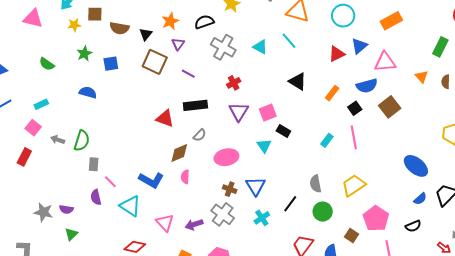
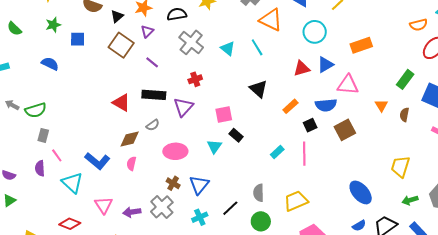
purple triangle: (239, 112) -> (183, 107), moved
green semicircle: (82, 141) -> (36, 110), turned 45

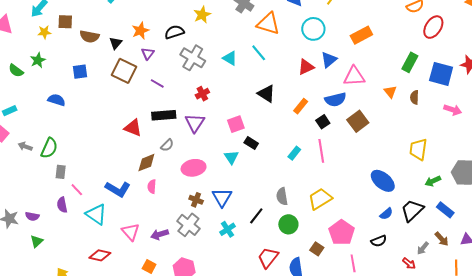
green star: (53, 25) -> (38, 60), moved
green semicircle: (36, 110) -> (49, 148), turned -40

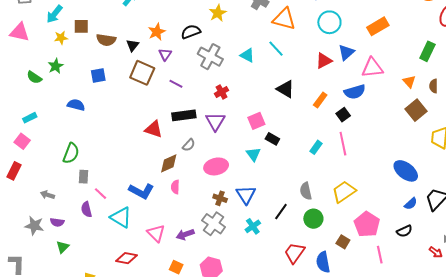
brown square: (358, 121) -> (416, 110), moved
gray arrow: (25, 146) -> (47, 195), moved

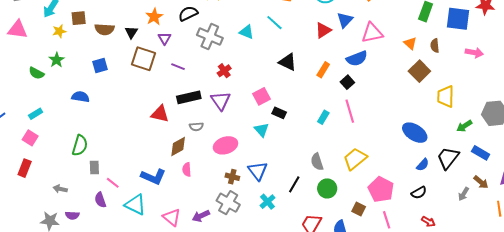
gray semicircle: (189, 145) -> (196, 127), turned 48
red arrow: (436, 252) -> (428, 222), moved
pink line: (380, 255) -> (387, 220), moved

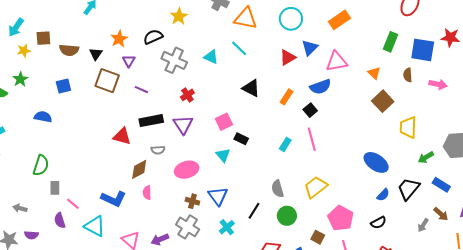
brown semicircle: (435, 46) -> (408, 75), moved

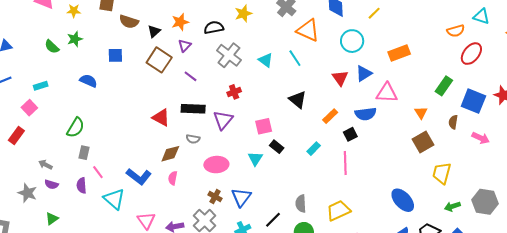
yellow star: (24, 51) -> (74, 11), moved
red triangle: (288, 57) -> (340, 78), turned -48
cyan rectangle: (285, 144) -> (314, 149), moved
purple semicircle: (31, 235) -> (51, 184), moved

